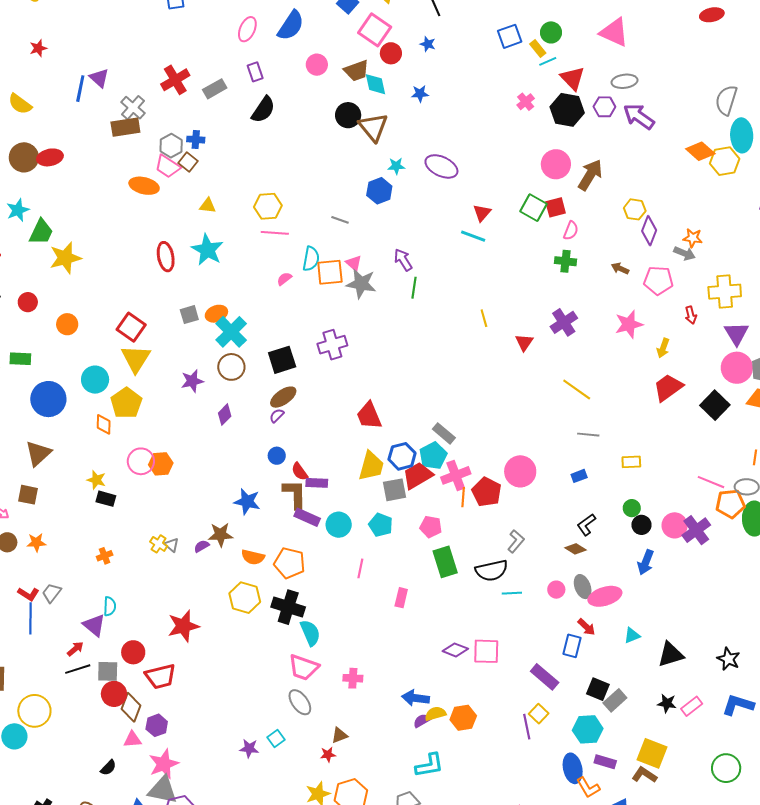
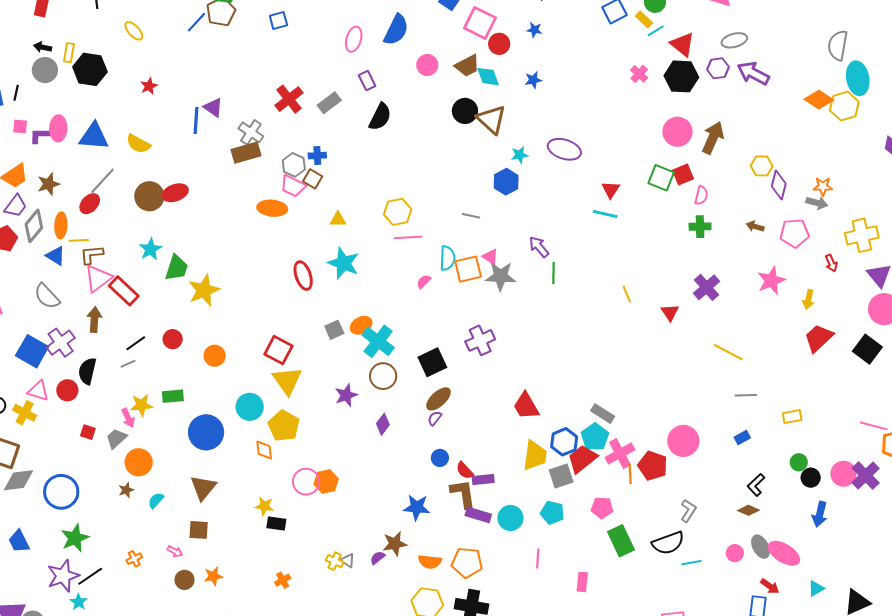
pink ellipse: (605, 596) -> (784, 553), turned 56

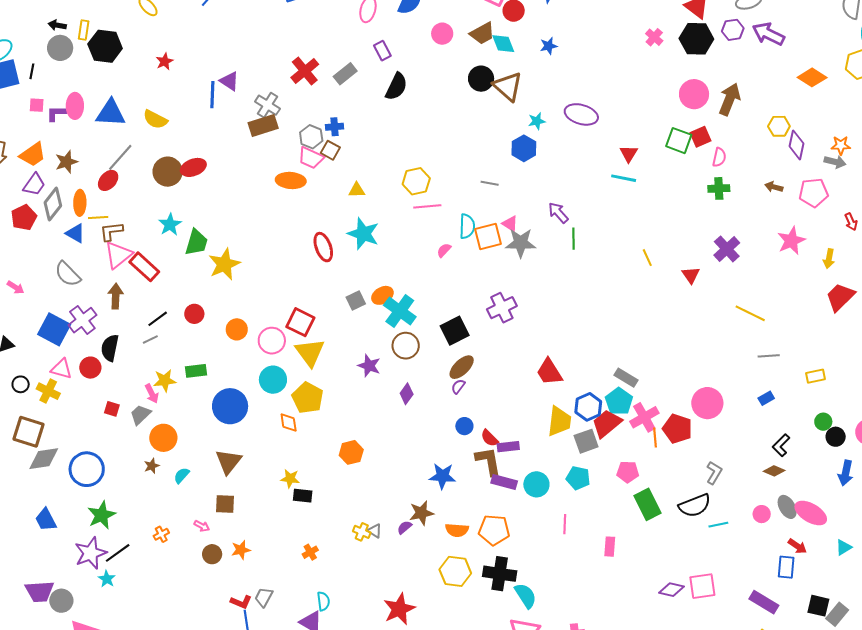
orange diamond: (819, 100) -> (812, 77), moved
purple star: (346, 395) -> (369, 366), turned -30
pink circle: (306, 482) -> (272, 341), moved

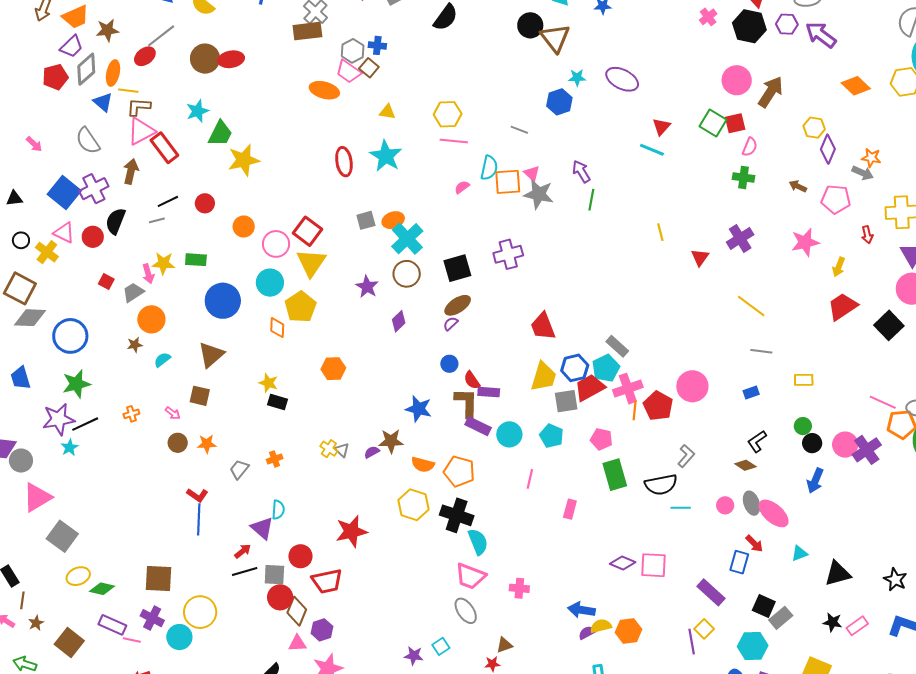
gray trapezoid: (264, 597) -> (239, 469), moved

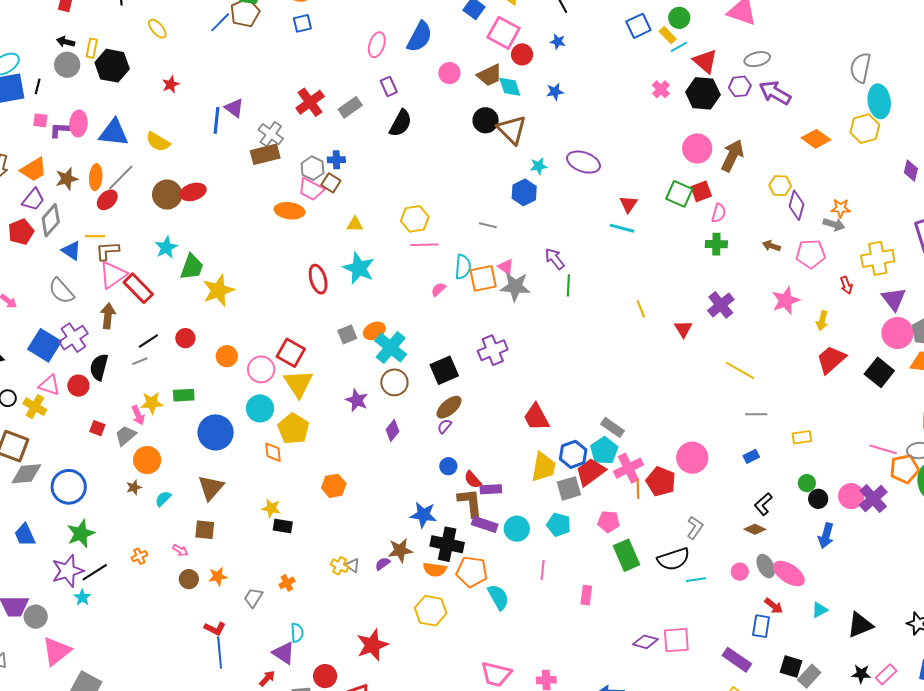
orange ellipse: (113, 73) -> (96, 177), moved
black cross: (457, 515) -> (447, 544), moved
cyan semicircle: (478, 542) -> (498, 597), moved

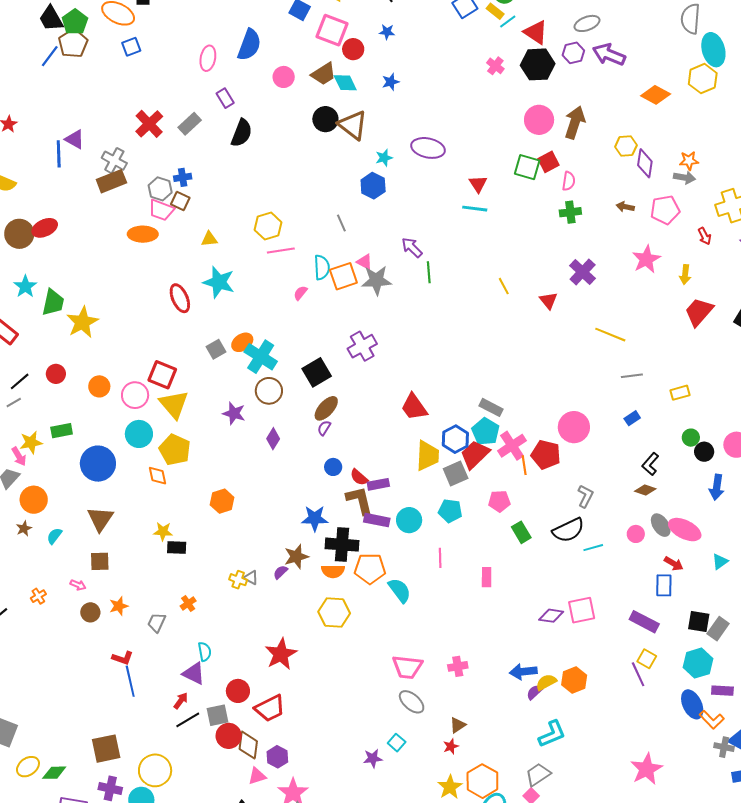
gray line: (488, 225) -> (341, 223), turned 60
green rectangle: (626, 555) -> (521, 532), size x0.7

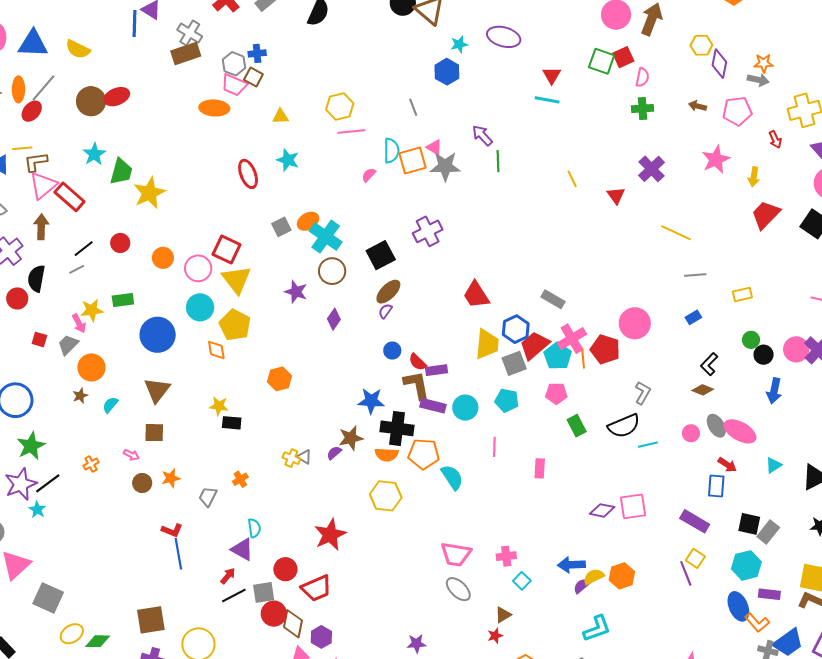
cyan star: (219, 282) -> (288, 160), size x0.7
cyan pentagon: (486, 432) -> (558, 356), moved
cyan square: (397, 743) -> (522, 581), moved

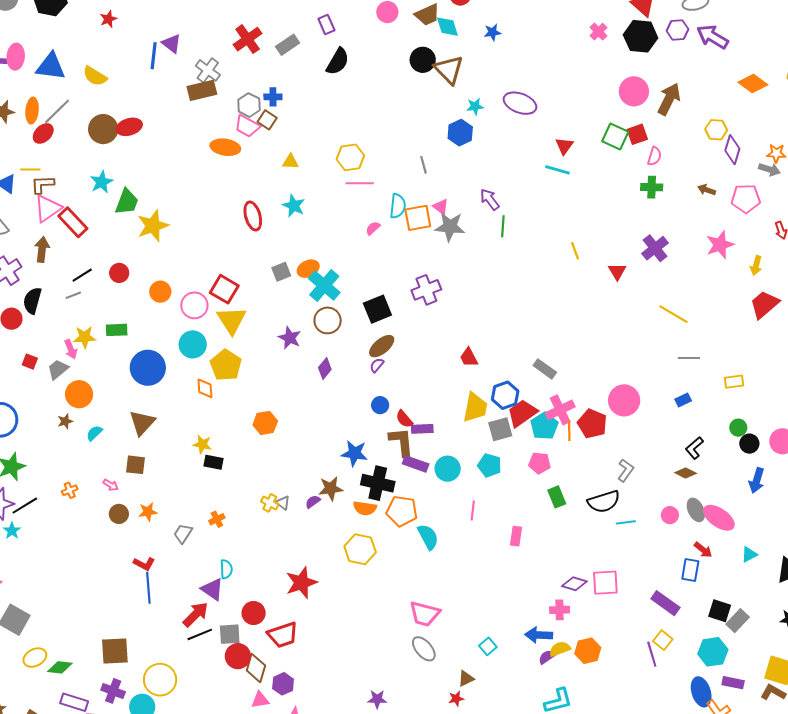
red trapezoid: (476, 295) -> (469, 357), size x0.7
pink cross: (506, 556) -> (560, 610), moved
red arrow: (228, 576) -> (196, 614), size x1.6

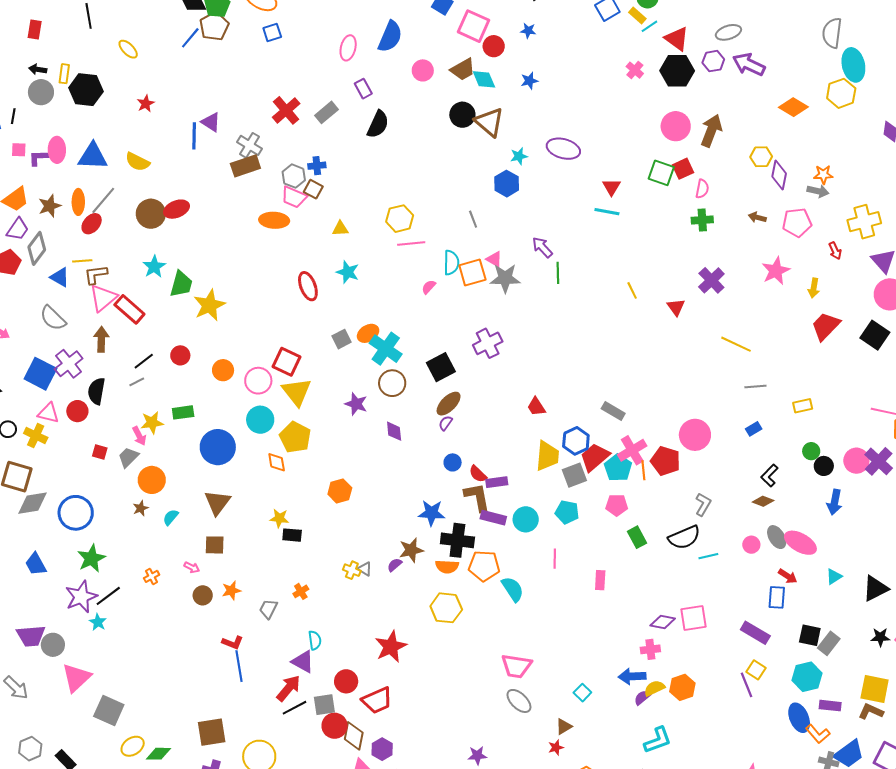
purple diamond: (325, 369) -> (394, 431), turned -40

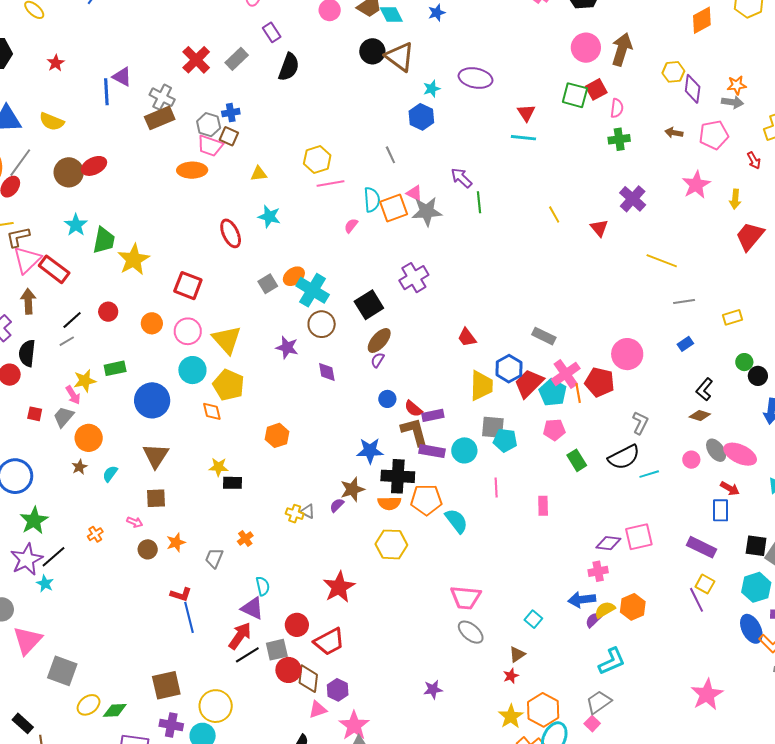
orange diamond: (793, 107) -> (702, 20), turned -56
red square: (286, 362) -> (188, 286), moved
gray square: (574, 475) -> (493, 427), moved, turned 30

